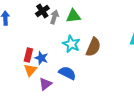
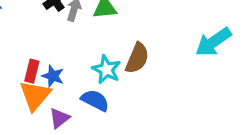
cyan star: (71, 44) -> (106, 70), moved
orange triangle: (30, 70) -> (35, 95), size x1.5

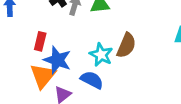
red rectangle: (32, 71) -> (40, 41), moved
blue star: (53, 76) -> (57, 60), size x1.5

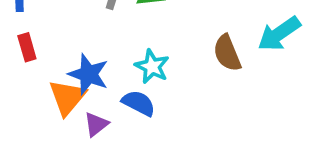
red rectangle: (40, 41) -> (27, 47), moved, turned -30
brown semicircle: (126, 45) -> (227, 53), moved, turned 135

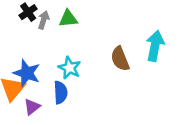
cyan arrow: (279, 34) -> (155, 46), turned 136
blue semicircle: (139, 103) -> (60, 92), turned 60

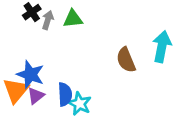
cyan star: (70, 68) -> (80, 104), moved
purple triangle: (32, 107) -> (36, 96), moved

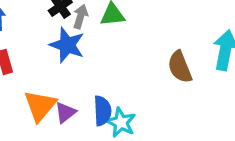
blue star: (30, 74) -> (67, 45), moved

